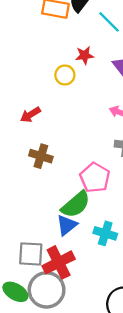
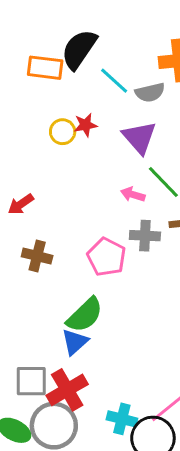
yellow circle: (65, 75) -> (63, 132), moved
pink pentagon: (95, 178) -> (106, 257), moved
cyan cross: (105, 233) -> (122, 419), moved

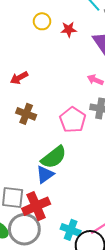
yellow circle: (63, 132) -> (42, 21), moved

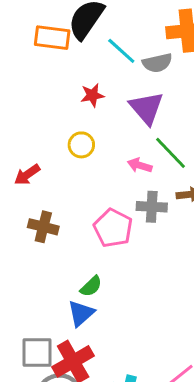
yellow circle: (42, 21) -> (81, 145), moved
green semicircle: (54, 157) -> (91, 286), size x0.6

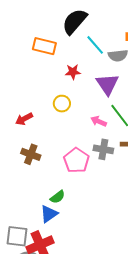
orange rectangle: (52, 38) -> (44, 46), moved

